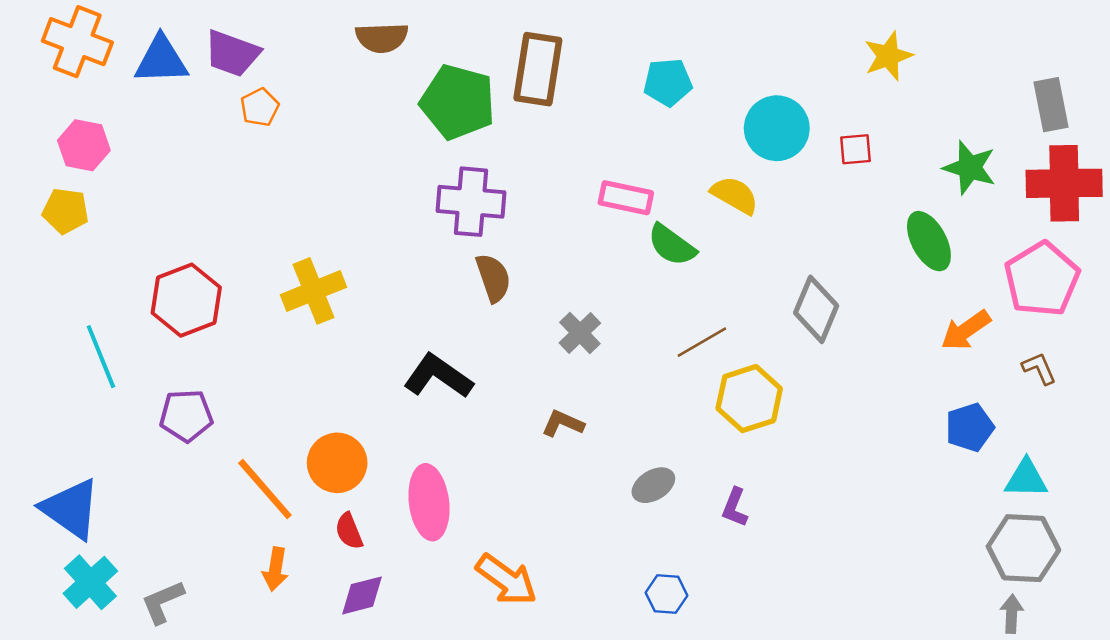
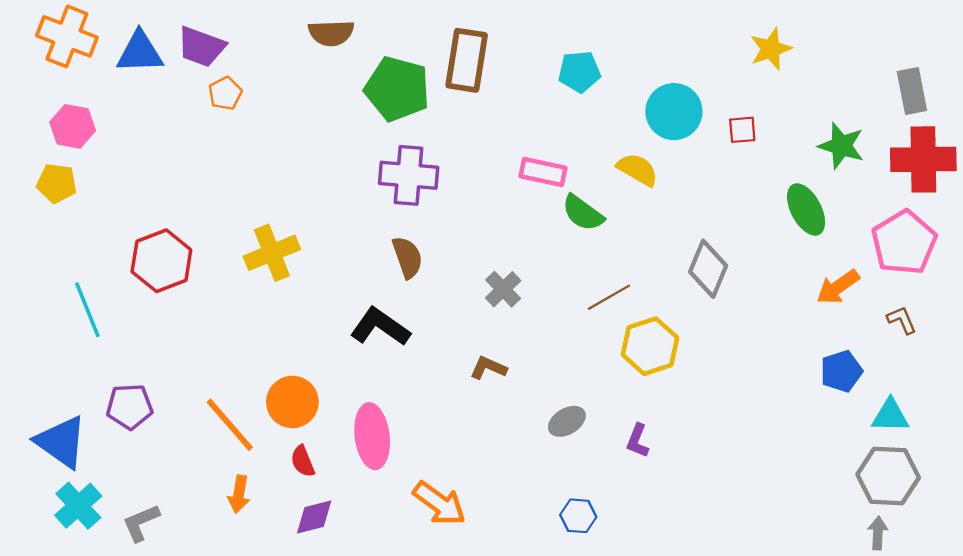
brown semicircle: (493, 278) -> (407, 257), moved
purple pentagon: (186, 416) -> (130, 407), moved

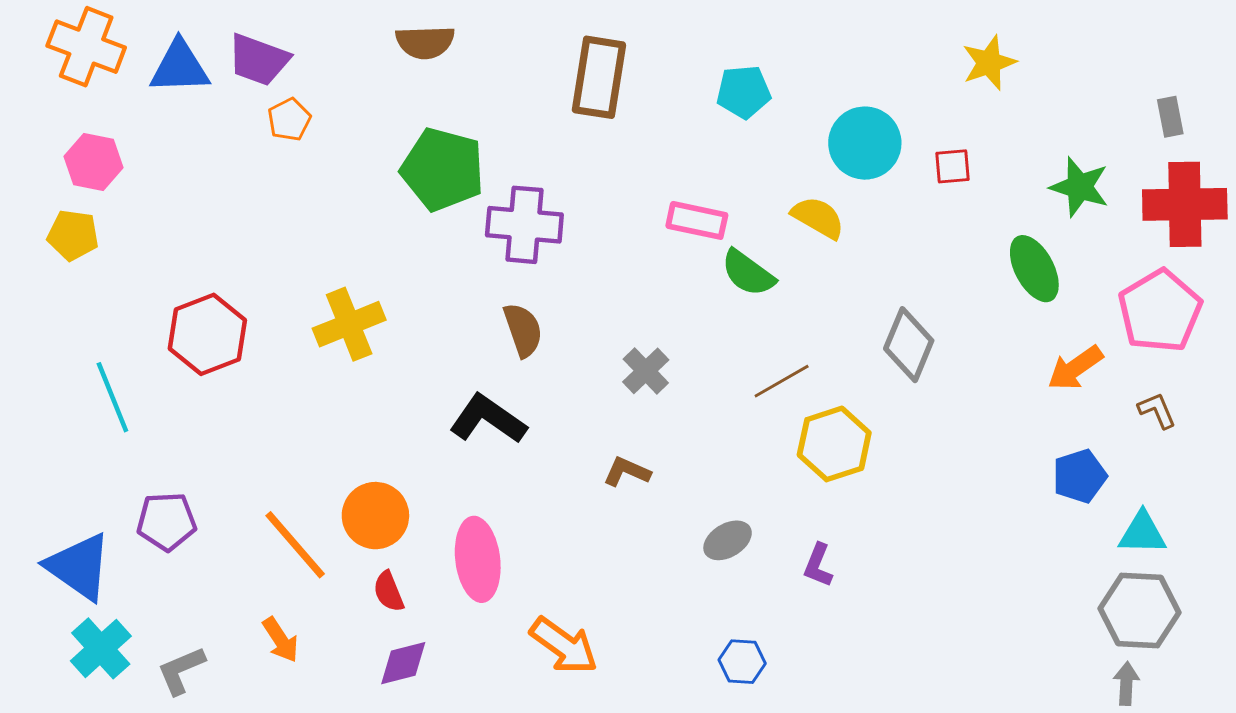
green pentagon: (397, 89) -> (443, 169), moved
gray rectangle: (912, 91) -> (1170, 117), size x0.7
orange arrow: (239, 494) -> (280, 640), moved, turned -42

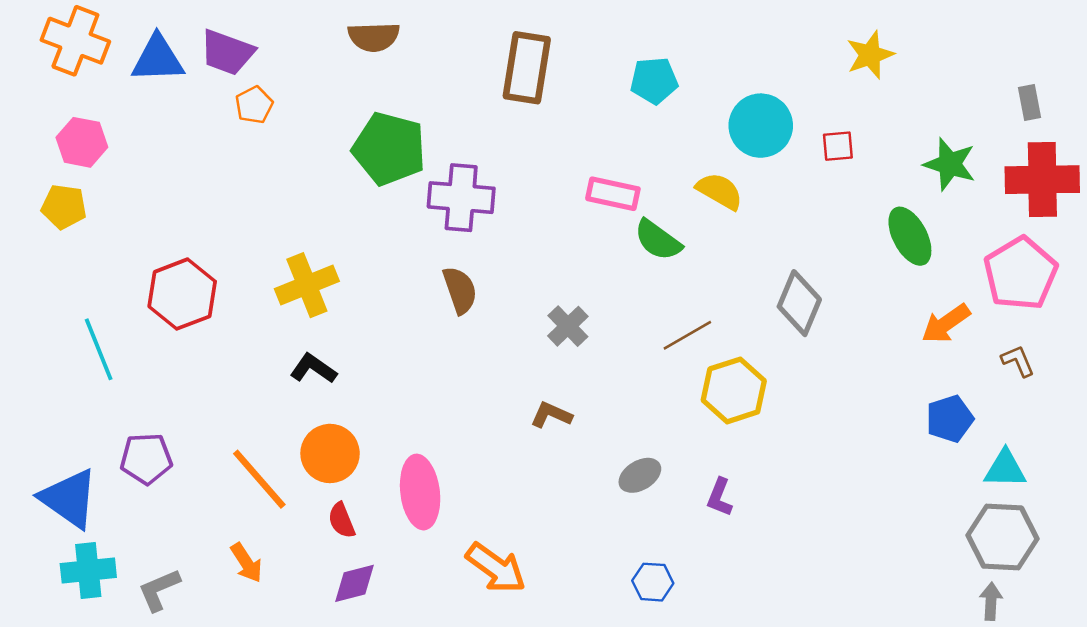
black L-shape: (488, 419) -> (313, 369), moved, size x0.7
cyan cross: (101, 648) -> (88, 570), turned 36

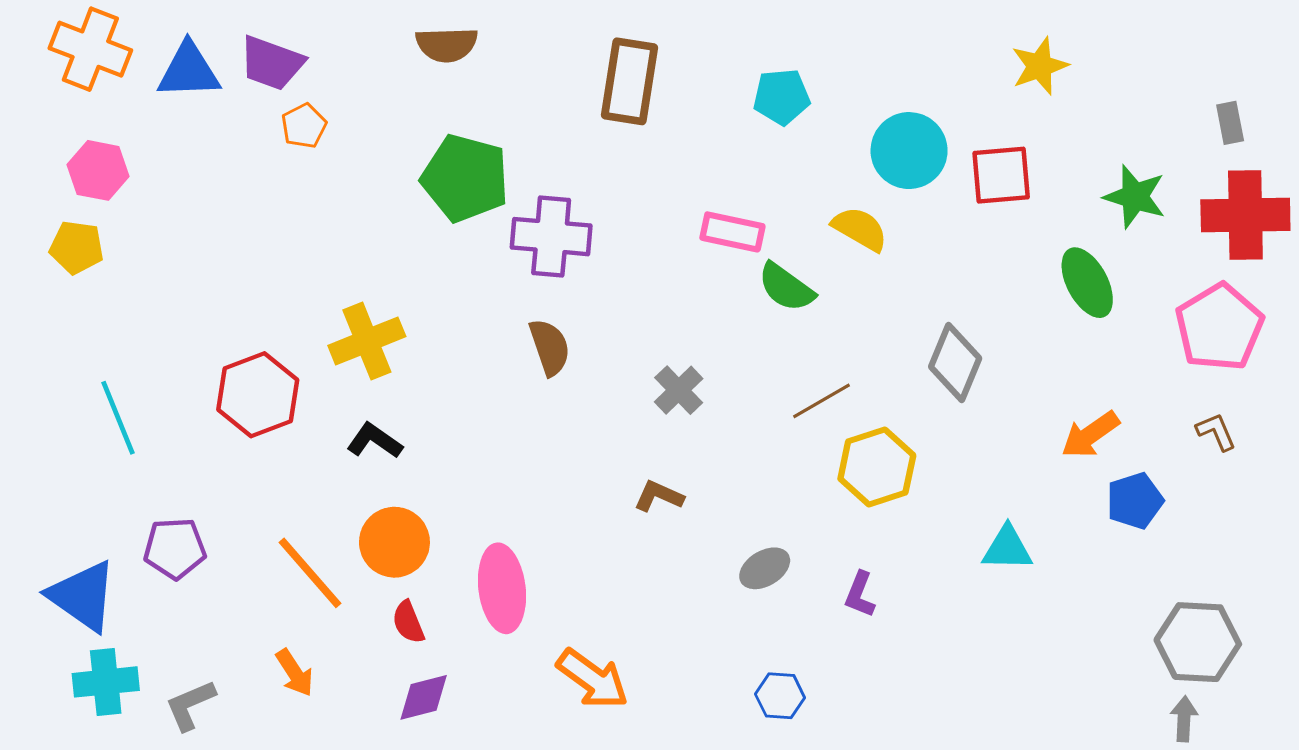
red square: (838, 146) -> (1001, 175), size x1.6
red hexagon: (182, 294) -> (258, 395), moved
orange arrow: (946, 324) -> (1090, 435), moved
cyan triangle: (1005, 469) -> (1007, 548), moved

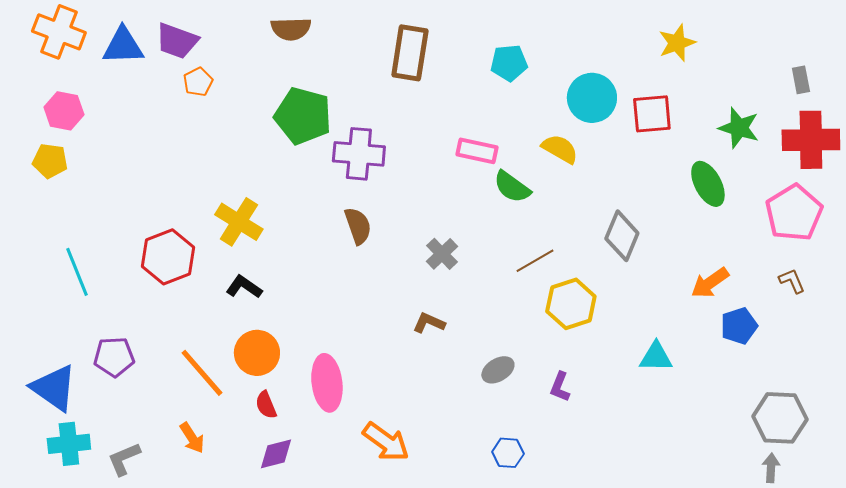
yellow cross: (367, 341) -> (239, 222), turned -36

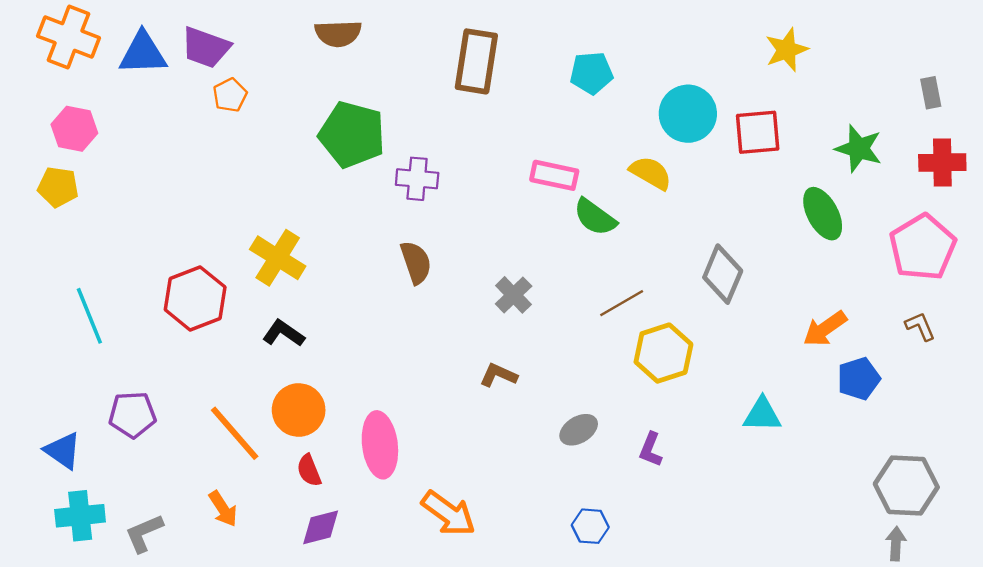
red cross: (811, 140) -> (942, 162), size x0.7
purple cross: (359, 154) -> (417, 179), size x0.7
blue triangle: (54, 388) -> (63, 451), size x0.7

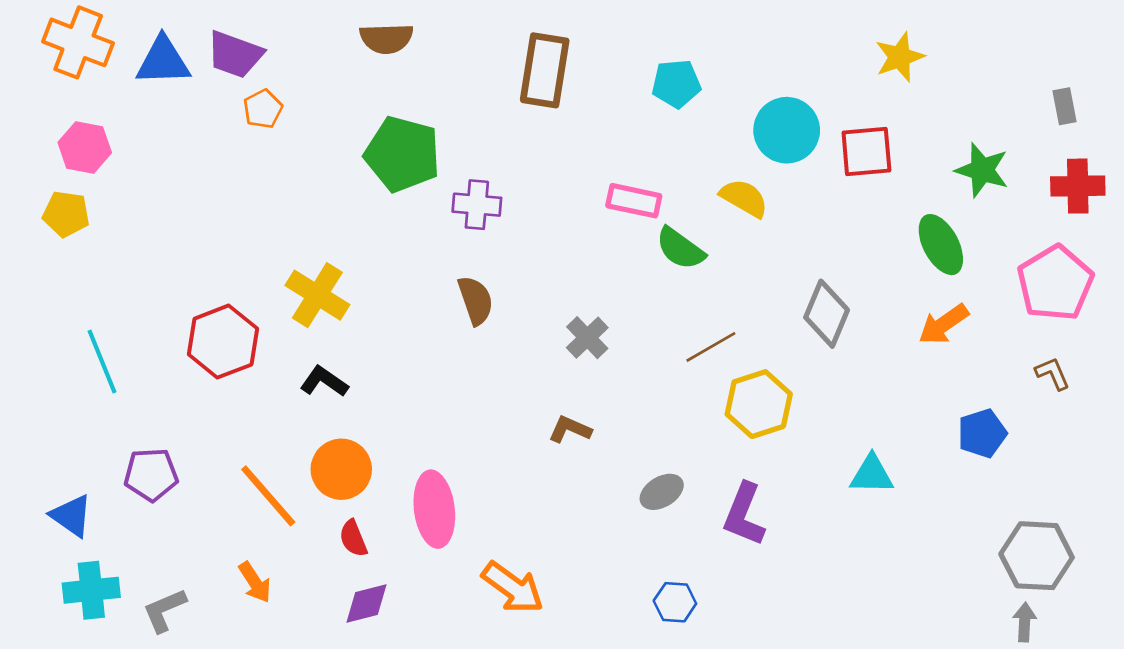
orange arrow: (825, 329) -> (944, 324), moved
purple L-shape: (651, 450) -> (744, 514), size x1.6

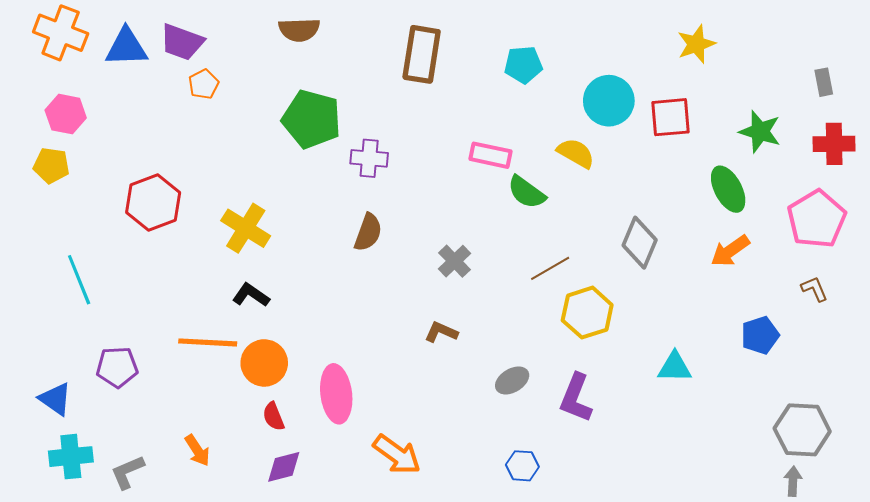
brown semicircle: (476, 300) -> (368, 232), turned 39
red hexagon: (223, 342) -> (153, 203), moved
orange line: (268, 496) -> (208, 342), moved, turned -46

